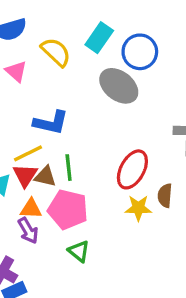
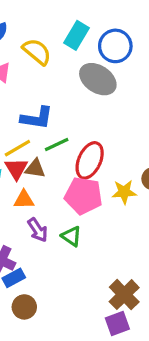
green line: (69, 168) -> (57, 145), moved, turned 75
red ellipse: (132, 169) -> (90, 160), moved
pink pentagon: (68, 210) -> (83, 196), moved
purple arrow: (28, 231) -> (38, 230), moved

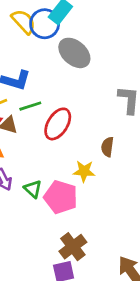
blue circle: (115, 46) -> (45, 24), moved
yellow star: (124, 192) -> (84, 171), moved
pink pentagon: (83, 196) -> (61, 197), moved

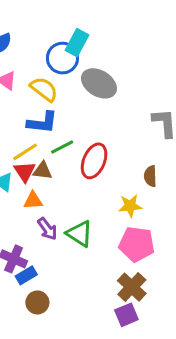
yellow semicircle: (24, 22) -> (44, 89), moved
green triangle: (33, 189) -> (80, 234), size x1.4
pink pentagon: (61, 197) -> (137, 244), moved

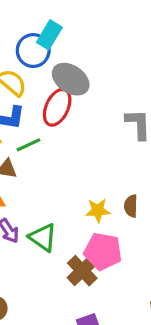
red ellipse: (94, 161) -> (57, 107), moved
brown semicircle: (150, 176) -> (131, 206), moved
brown cross: (132, 287) -> (82, 271), moved

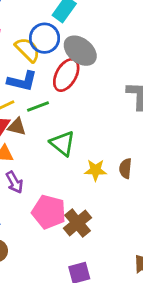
blue circle: (33, 51) -> (45, 38), moved
green triangle: (43, 237) -> (63, 143), moved
pink pentagon: (103, 251) -> (49, 212), moved

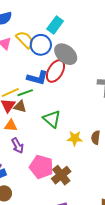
yellow semicircle: (28, 50) -> (25, 40), moved
blue L-shape: (22, 81) -> (37, 78), moved
green line: (38, 107) -> (25, 93), moved

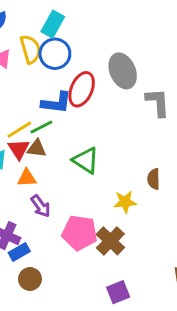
cyan rectangle: (55, 25) -> (53, 24), moved
yellow semicircle: (25, 40) -> (31, 49), turned 36
gray ellipse: (66, 54) -> (123, 71), moved, turned 35
yellow star: (75, 138) -> (125, 202), moved

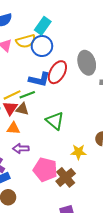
yellow semicircle: (31, 49) -> (26, 41), turned 84
purple arrow: (41, 206) -> (21, 149), turned 119

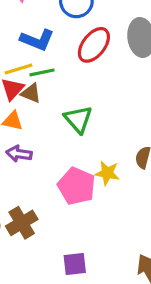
blue L-shape: (39, 79) -> (37, 40), moved
pink pentagon: (45, 170) -> (77, 186), moved
brown cross: (66, 177) -> (22, 223), moved

